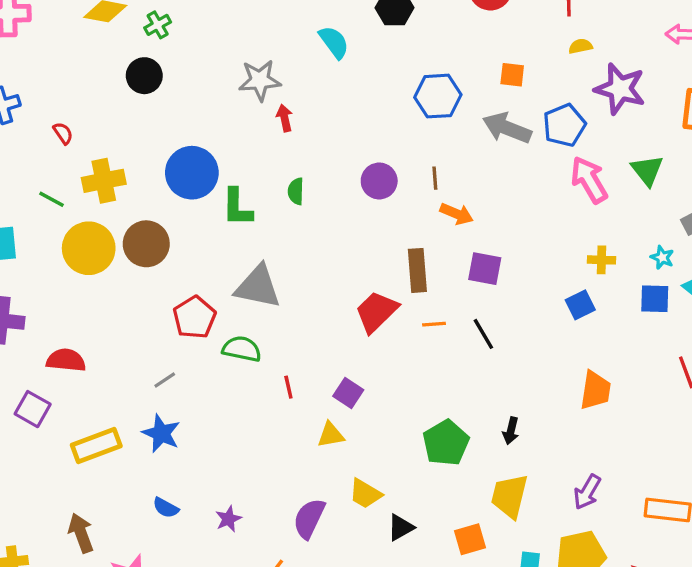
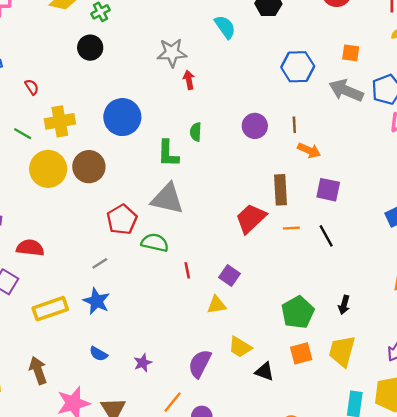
green L-shape: (237, 207) -> (168, 154), moved
black triangle: (401, 527) -> (264, 372), turned 48
orange square: (470, 539) -> (301, 353), moved

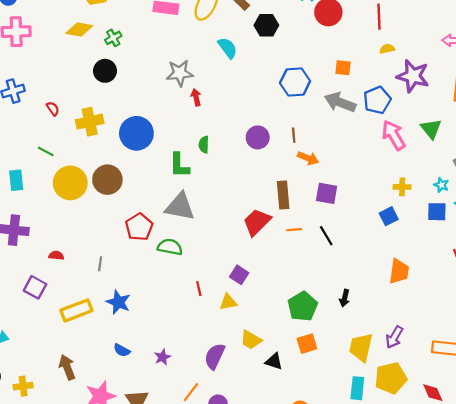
yellow cross: (60, 121) -> (90, 122), moved
red semicircle: (30, 248) -> (56, 255), size x0.6
gray line: (100, 263) -> (100, 264), moved, turned -48
red line: (187, 270) -> (199, 289), moved
yellow trapezoid: (342, 351) -> (361, 347), moved

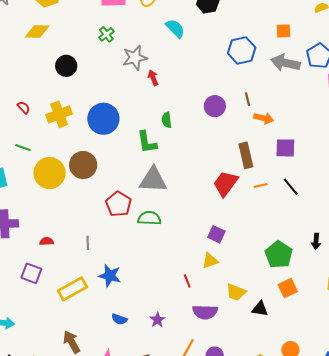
green cross: (113, 38) -> (106, 34), moved
red line: (199, 289) -> (187, 281), moved
purple semicircle: (215, 356) -> (205, 312), turned -105

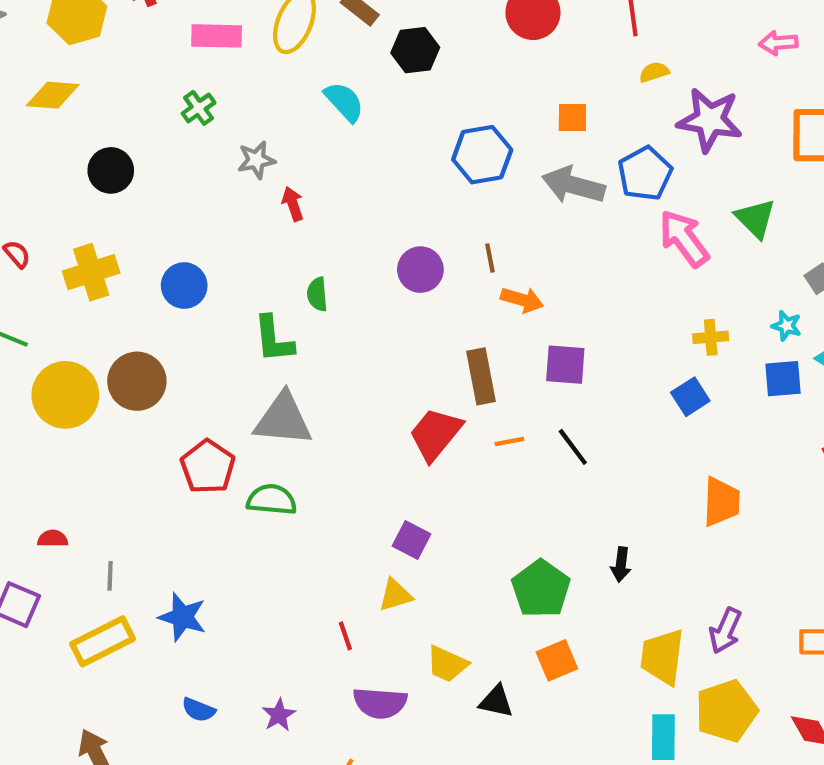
gray star: (135, 58) -> (256, 160), size x0.7
blue circle: (103, 119) -> (184, 286), size x0.7
gray line: (88, 243) -> (110, 576), moved

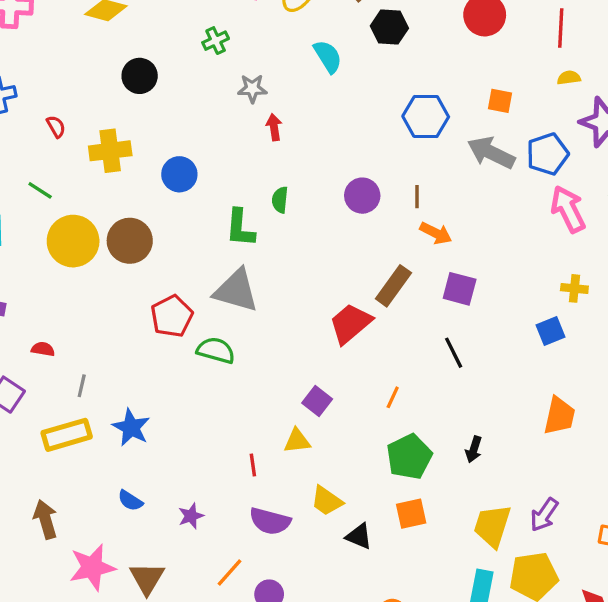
brown rectangle: (481, 376) -> (393, 286), turned 36
orange line: (509, 441) -> (393, 397), moved, turned -65

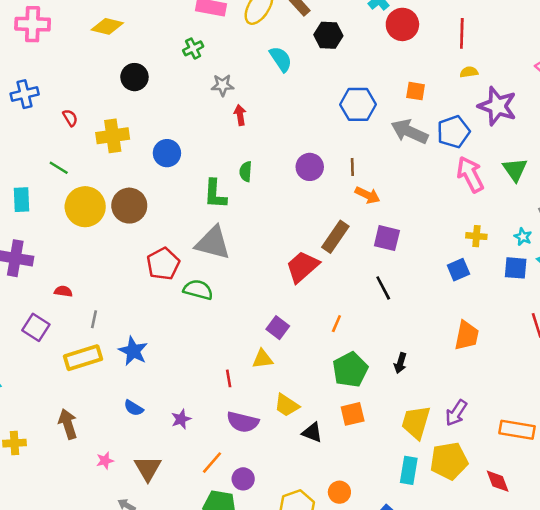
pink star: (92, 567) -> (105, 461), size x0.5

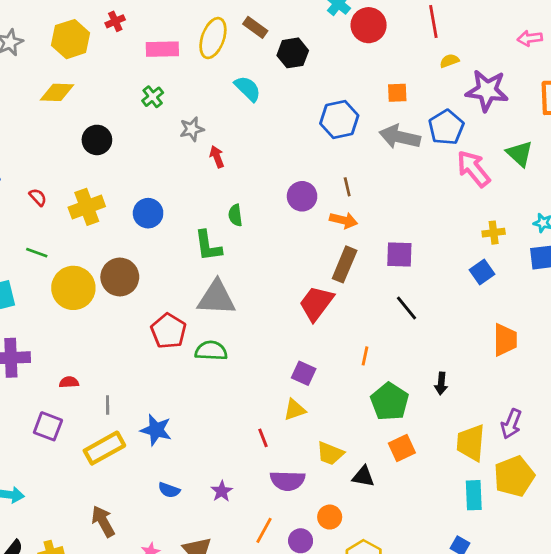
orange arrow: (368, 195) -> (343, 220), moved
orange circle: (339, 492) -> (330, 517), moved

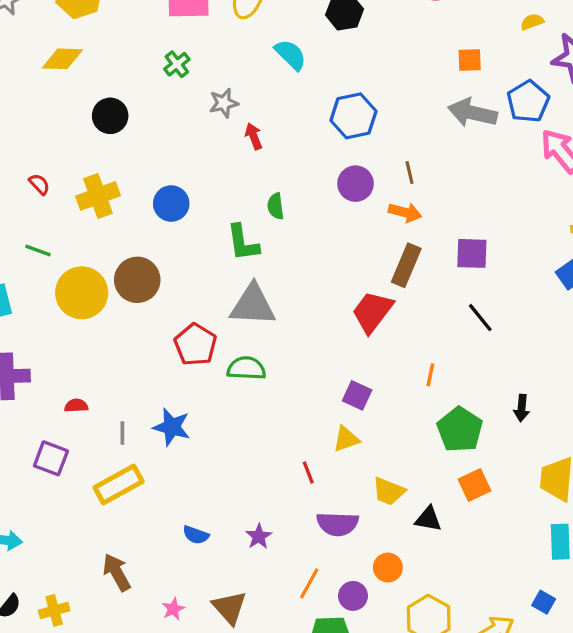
blue hexagon: (339, 119) -> (353, 116), moved
blue star: (156, 430) -> (172, 427), moved

